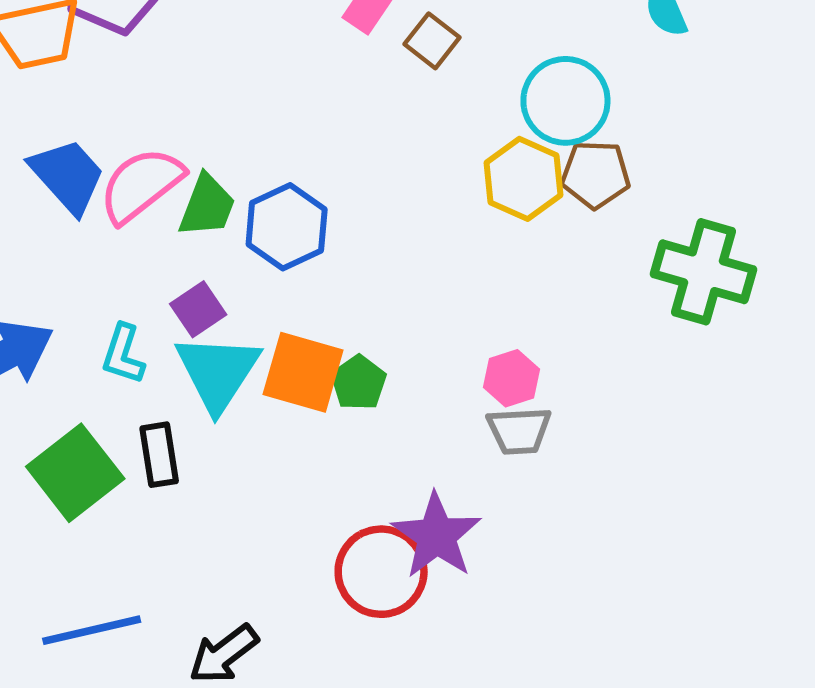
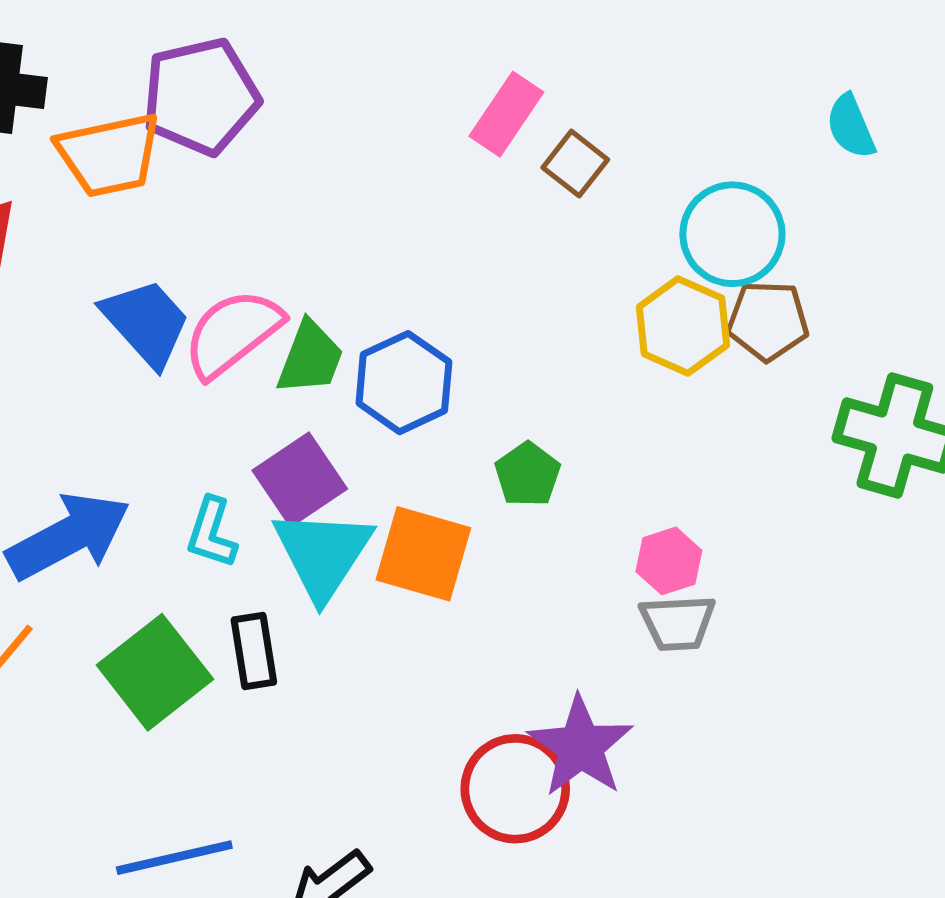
purple square: (198, 309) -> (300, 480), size x1.4
green pentagon: (359, 383) -> (528, 474), moved

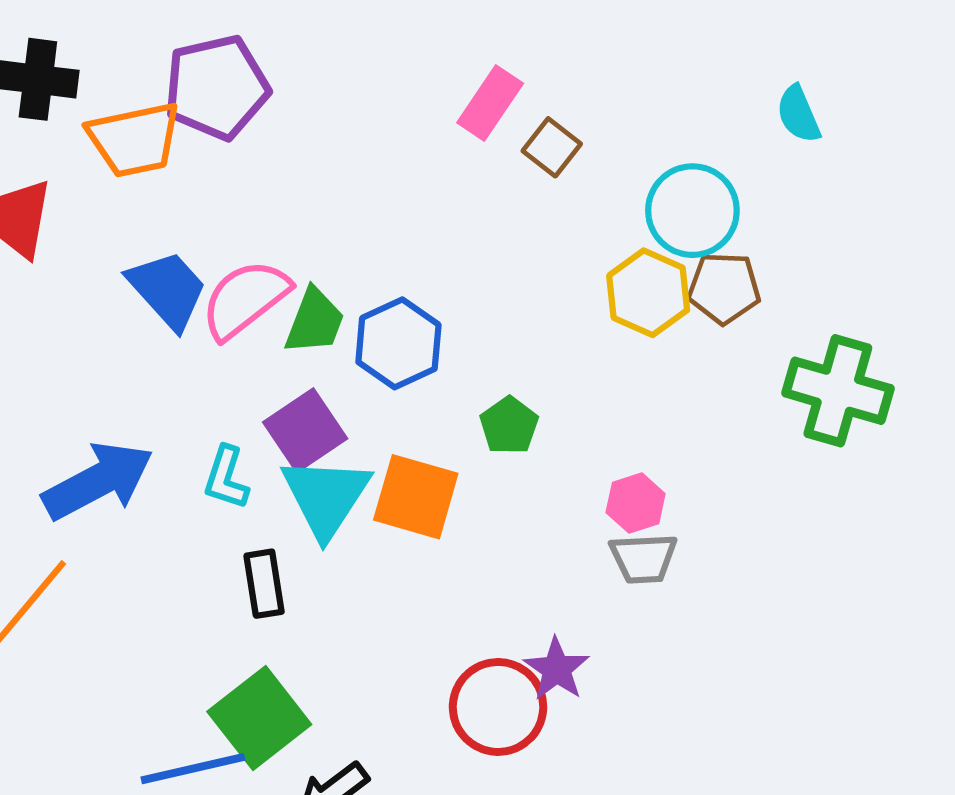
green square: (155, 672) -> (259, 718), moved
purple star: (581, 746) -> (557, 669), size x0.7

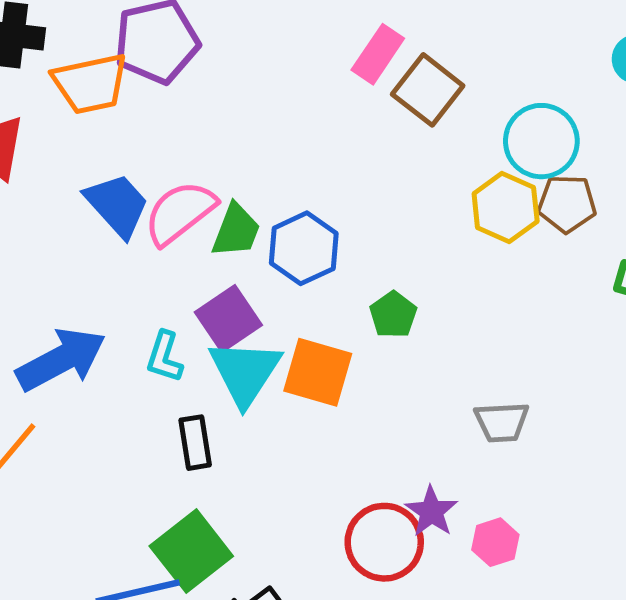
brown square: (552, 147) -> (428, 90), size x1.5
pink hexagon: (636, 503) -> (495, 542), moved

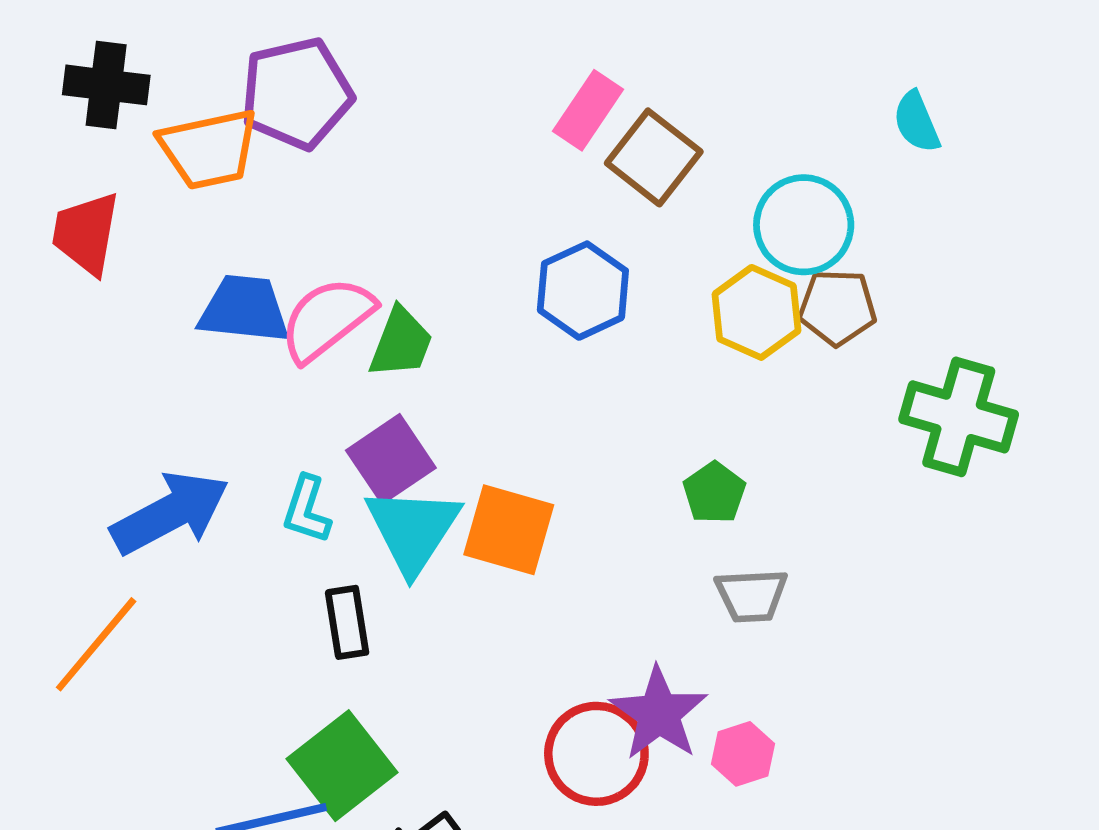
blue trapezoid: (117, 205) -> (244, 309), turned -42
blue hexagon: (304, 248) -> (583, 291), moved
green pentagon: (393, 315) -> (714, 493), moved
purple star: (431, 511) -> (659, 713), size x1.4

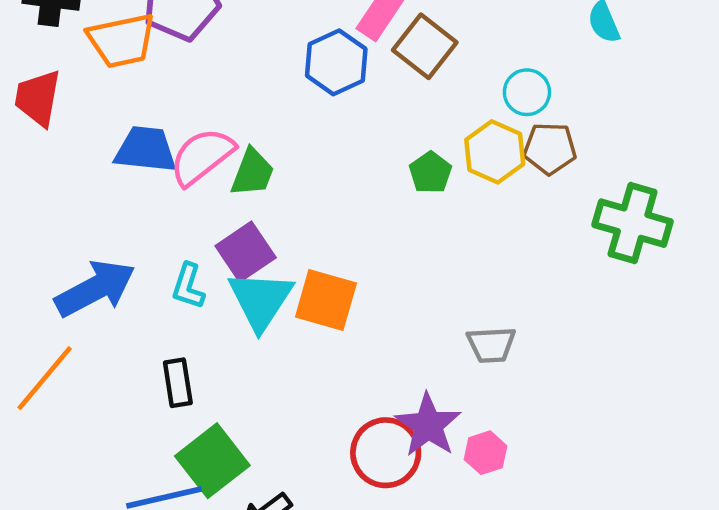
cyan circle: (804, 225) -> (527, 92), size x0.7
blue hexagon: (583, 291) -> (336, 62), moved
green pentagon: (714, 493) -> (430, 173), moved
black rectangle: (347, 622) -> (178, 383), moved

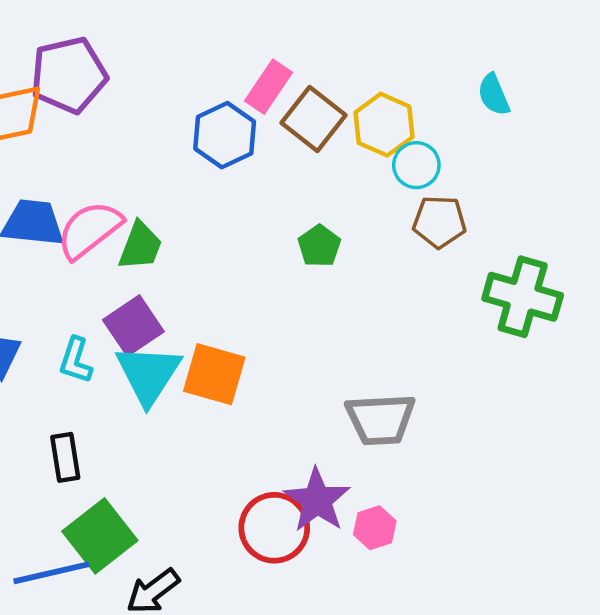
yellow hexagon: (495, 152) -> (384, 125), moved
gray trapezoid: (491, 345) -> (381, 419), size x1.4

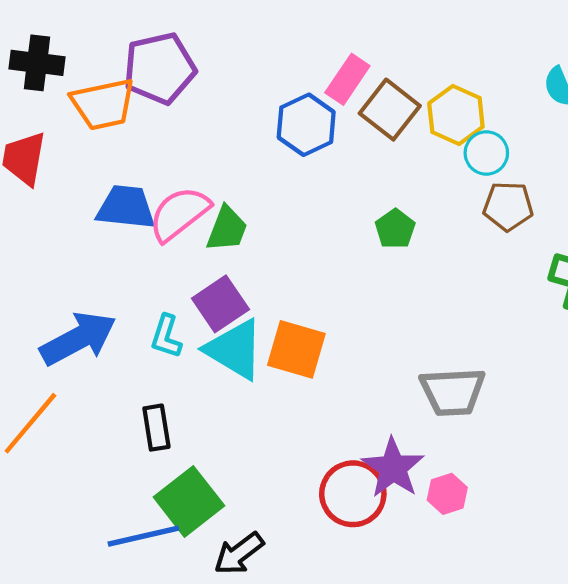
cyan triangle: (148, 374) -> (235, 349), turned -32

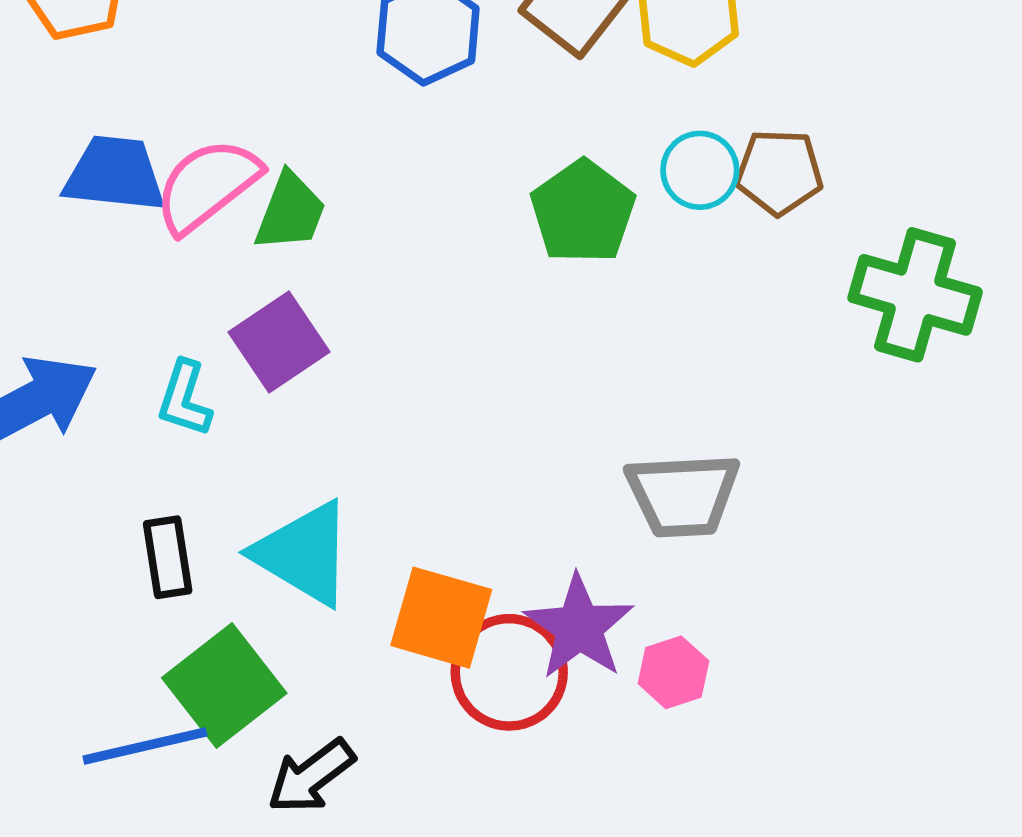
cyan circle: (486, 153) -> (700, 170), moved
green pentagon: (395, 229) -> (583, 212), size x1.5
cyan triangle: (235, 349) -> (303, 553), moved
orange square: (296, 349) -> (441, 618), moved

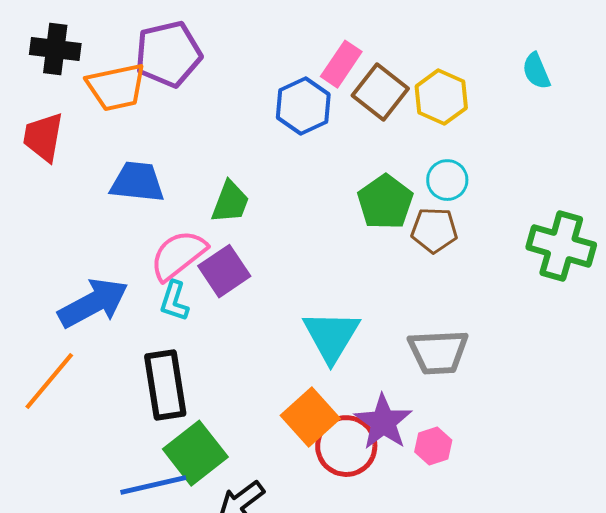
brown pentagon: (779, 172) -> (434, 230), moved
pink semicircle: (207, 185) -> (178, 255), moved
cyan triangle: (303, 553) -> (331, 336), moved, turned 30
black rectangle: (168, 557) -> (165, 385), size x1.6
orange square: (441, 618) -> (310, 417), turned 32

